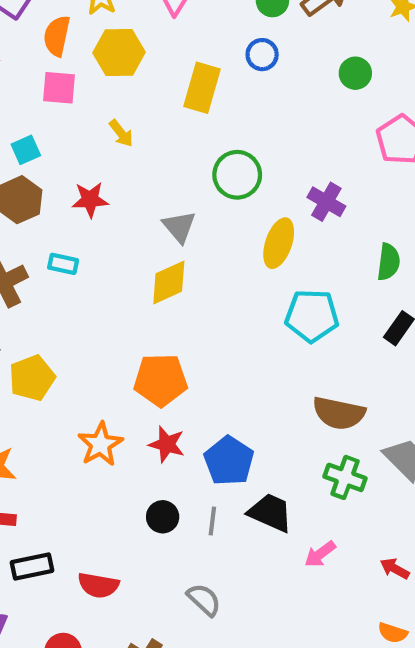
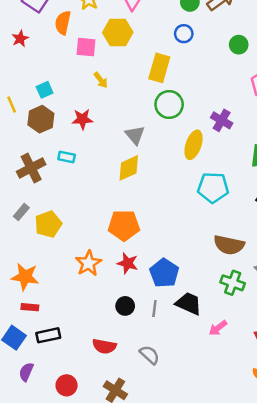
yellow hexagon: (119, 52) -> (118, 32), moved
pink square: (59, 88) -> (86, 47), moved
yellow rectangle: (202, 88) -> (159, 68), moved
red semicircle: (98, 585) -> (104, 346), moved

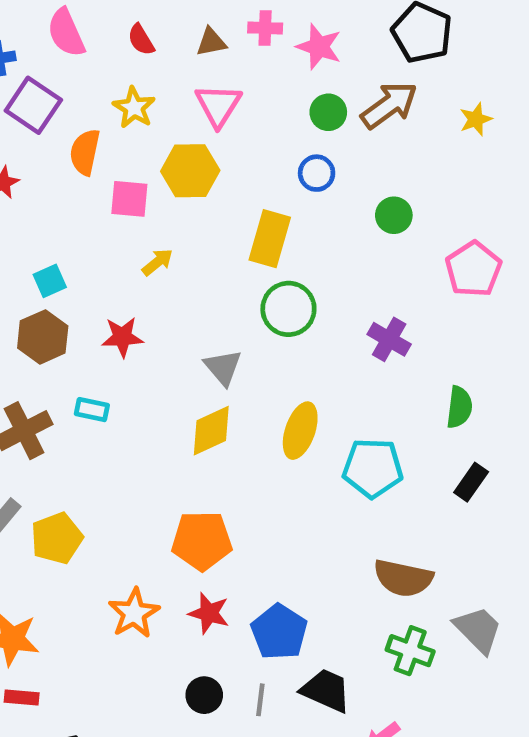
green circle: (239, 45) -> (394, 215), moved
yellow arrow: (101, 80) -> (157, 262), turned -91
yellow ellipse: (194, 145) -> (300, 431), moved

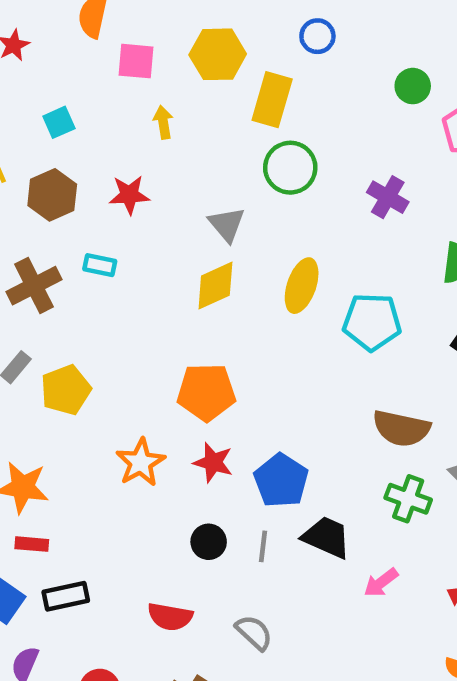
yellow hexagon: (190, 171) -> (218, 54), moved
green circle: (394, 215) -> (413, 86), moved
yellow arrow: (157, 262) -> (163, 122), turned -60
cyan square: (50, 281) -> (59, 122), moved

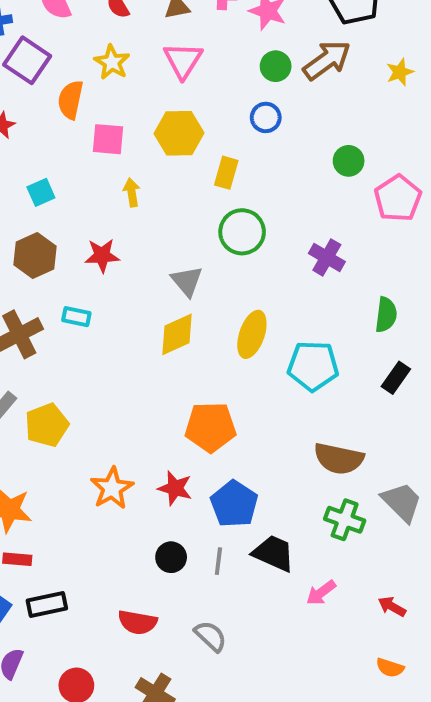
yellow rectangle: (272, 100) -> (226, 173), size x0.7
orange pentagon: (206, 392) -> (211, 427), moved

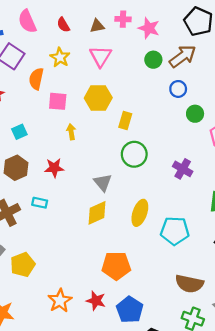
blue circle: (266, 117) -> (178, 89), moved

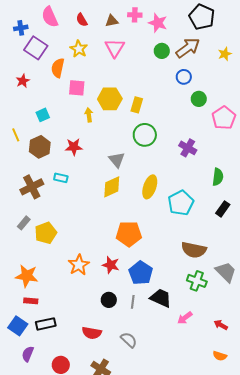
yellow hexagon: (98, 98) -> (110, 99), moved
cyan pentagon: (175, 231) -> (181, 203), turned -30

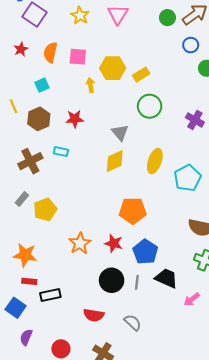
orange semicircle: (58, 68) -> (50, 52), moved
yellow rectangle: (137, 105) -> (141, 75), turned 42
black circle: (109, 300) -> (112, 280), size x1.5
black rectangle: (46, 324) -> (50, 295), moved

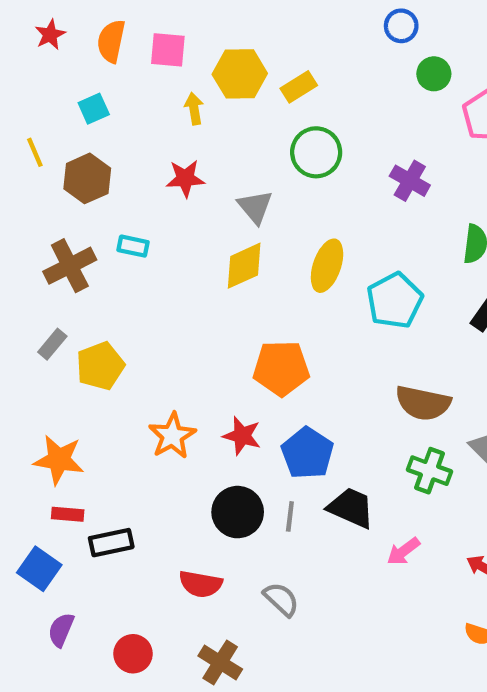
red star: (75, 119) -> (185, 178), moved

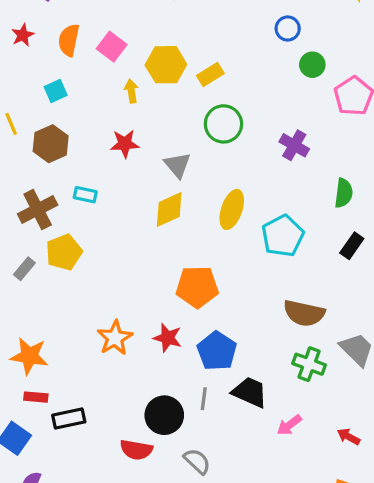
pink square: (168, 50) -> (112, 47), turned 32
yellow pentagon: (100, 366) -> (64, 252), moved
black circle: (238, 512) -> (164, 415), moved

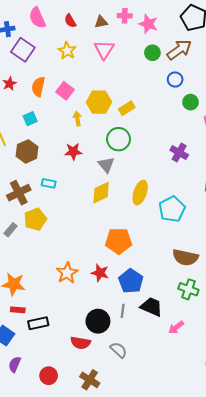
green circle: (223, 124) -> (119, 139), moved

